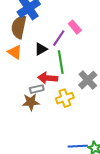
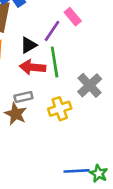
red arrow: (48, 78) -> (33, 67), moved
brown star: (31, 102) -> (16, 114), turned 30

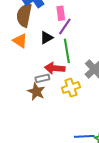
pink rectangle: (73, 17) -> (61, 13), moved, turned 32
red arrow: (33, 67) -> (55, 68), moved

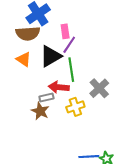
brown semicircle: (24, 15) -> (28, 33), turned -105
black triangle: (47, 38) -> (51, 56), size x1.6

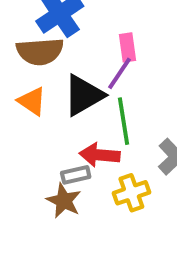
pink rectangle: (65, 31) -> (127, 47), moved

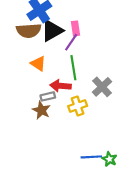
black triangle: (84, 95) -> (52, 31), moved
orange triangle: (32, 101) -> (38, 63), moved

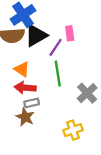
pink rectangle: (75, 28) -> (70, 33), moved
red arrow: (61, 86) -> (25, 88), moved
yellow cross: (78, 106) -> (73, 130), moved

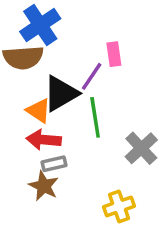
black triangle: (36, 35) -> (61, 93), moved

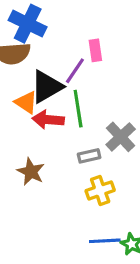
blue cross: (40, 25) -> (28, 24), turned -30
red arrow: (44, 140) -> (48, 120), moved
gray rectangle: (54, 164) -> (89, 156), moved

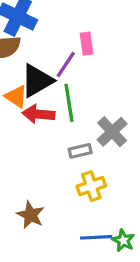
brown star: (31, 172) -> (31, 215), moved

